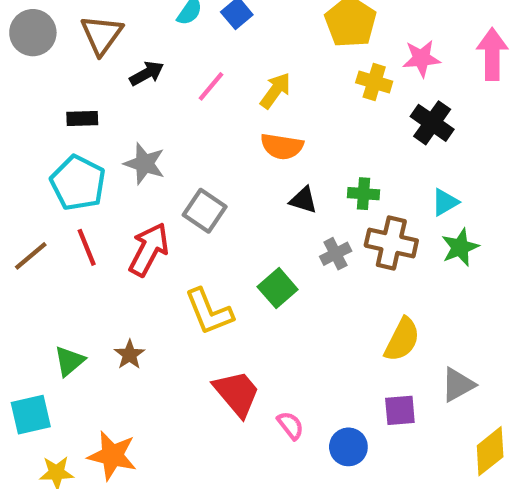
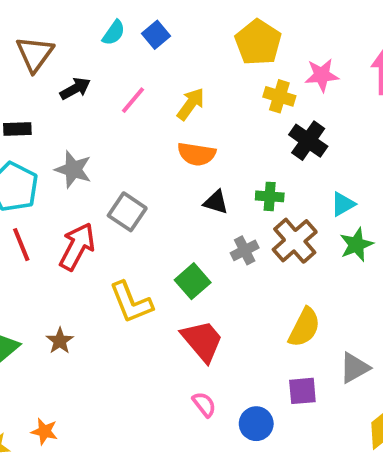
black cross: (432, 123) -> (308, 141), moved
brown cross: (391, 243) -> (295, 241), turned 36
red trapezoid: (237, 393) -> (202, 341), moved
orange star: (112, 455) -> (44, 431), size x0.6

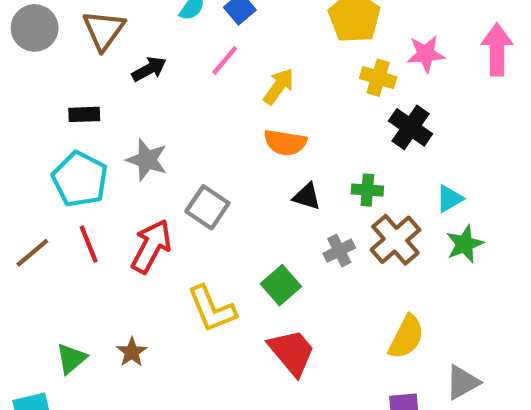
pink line: (133, 100) -> (225, 60), moved

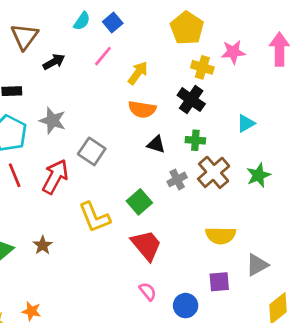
black cross: (411, 127) -> (191, 100), moved
cyan triangle: (449, 199) -> (246, 123), moved
yellow semicircle: (406, 337) -> (221, 235), turned 64

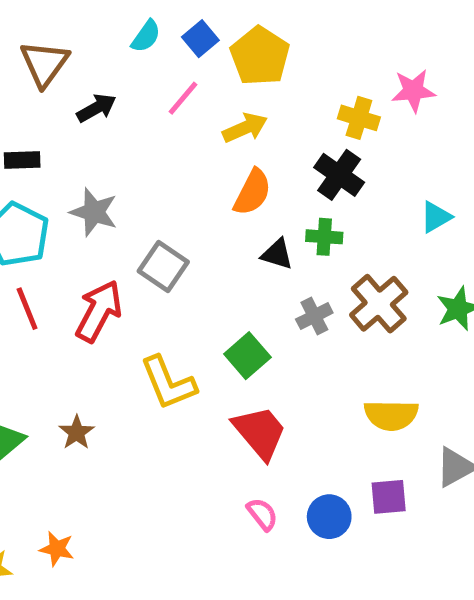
yellow pentagon: (187, 28) -> (260, 56), moved
yellow arrow: (138, 73) -> (245, 128), turned 30
orange semicircle: (142, 109) -> (252, 192), turned -72
green cross: (195, 140) -> (324, 237), moved
blue circle: (186, 306) -> (329, 517), moved

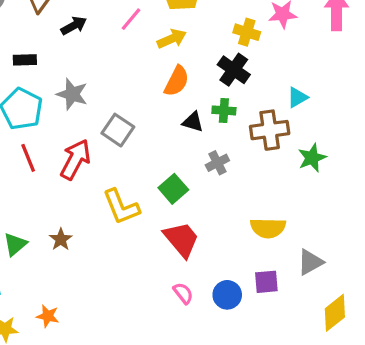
brown cross: (379, 304) -> (270, 130), moved, turned 33

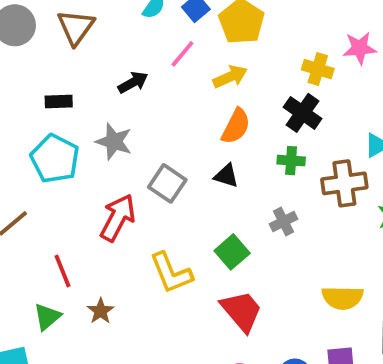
black arrow: (74, 26) -> (133, 82), moved
black triangle: (193, 122) -> (226, 176), moved
red line: (28, 158) -> (62, 271), moved

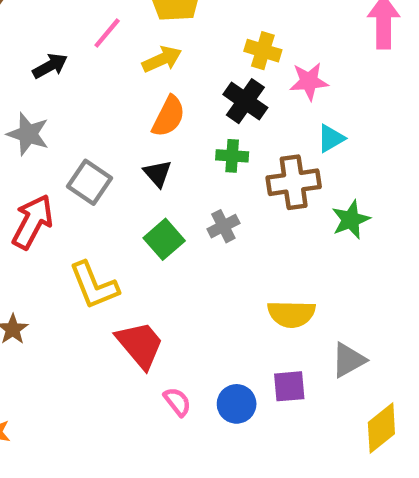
pink star: (360, 48) -> (309, 81), moved
black triangle: (226, 176) -> (158, 173), turned 32
green square: (232, 252) -> (164, 239), moved
red trapezoid: (242, 311) -> (140, 345), moved

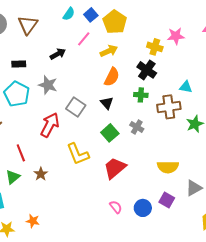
pink star: (309, 81) -> (176, 36), moved
cyan triangle: (331, 138) -> (186, 87), turned 40
gray cross: (223, 226) -> (137, 127), turned -32
red trapezoid: (140, 345) -> (115, 168), moved, turned -90
purple square: (289, 386) -> (167, 200), turned 35

